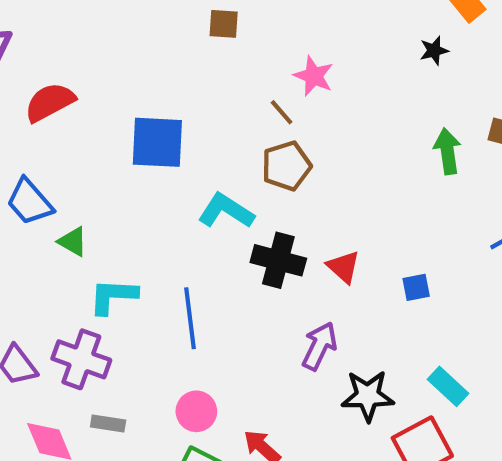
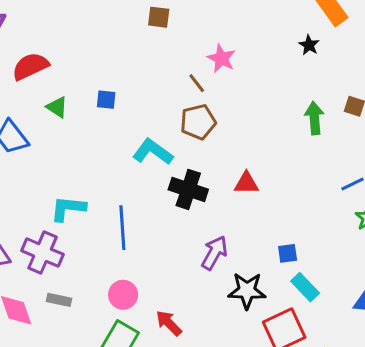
black star: (434, 51) -> (309, 45), turned -30
blue square: (157, 142) -> (106, 100), size x0.5
green triangle: (73, 242) -> (57, 107), moved
red triangle: (343, 267) -> (246, 183), moved, turned -45
blue square: (416, 287) -> (288, 253), moved

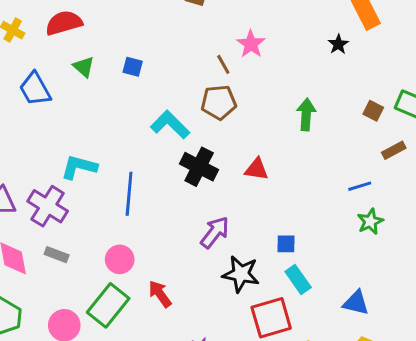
green arrow: (314, 118) -> (306, 114), moved

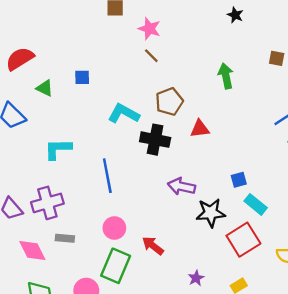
pink star: (251, 44) -> (149, 29), moved
brown pentagon: (219, 102) -> (169, 102), moved
cyan L-shape: (79, 167) -> (58, 149), moved
purple cross: (48, 206) -> (47, 203), turned -32
purple arrow: (215, 232) -> (182, 186), turned -100

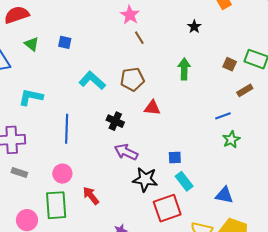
black star: (235, 15) -> (194, 27), moved
brown line: (151, 56) -> (139, 38), moved
black cross: (155, 140) -> (115, 121), moved, size x0.7
green rectangle: (116, 266) -> (56, 205), turned -40

